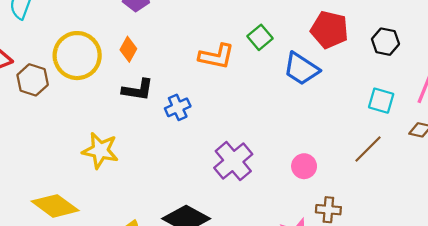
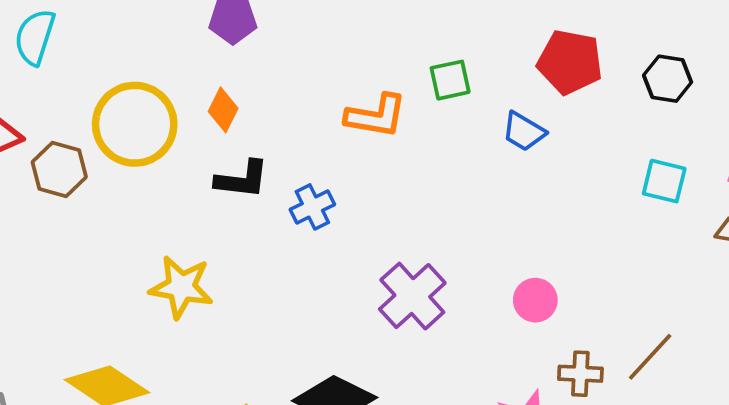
green square: (260, 37) -> (450, 80), turned 30
blue trapezoid: (301, 69) -> (524, 132), size x0.7
brown line: (368, 149) -> (650, 357), moved

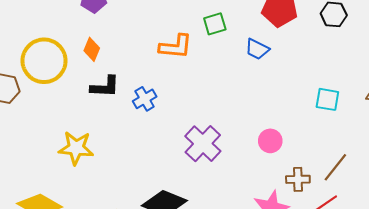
cyan square: (664, 181) -> (327, 99), moved

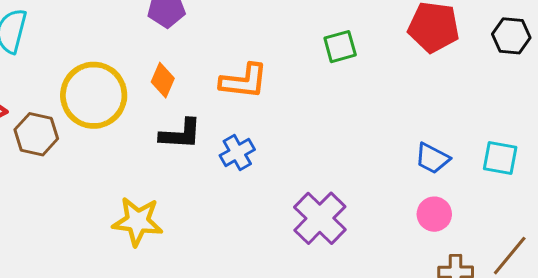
orange L-shape: (176, 47) -> (244, 81), moved
blue trapezoid: (257, 49) -> (432, 158), moved
pink circle: (270, 141) -> (434, 214), moved

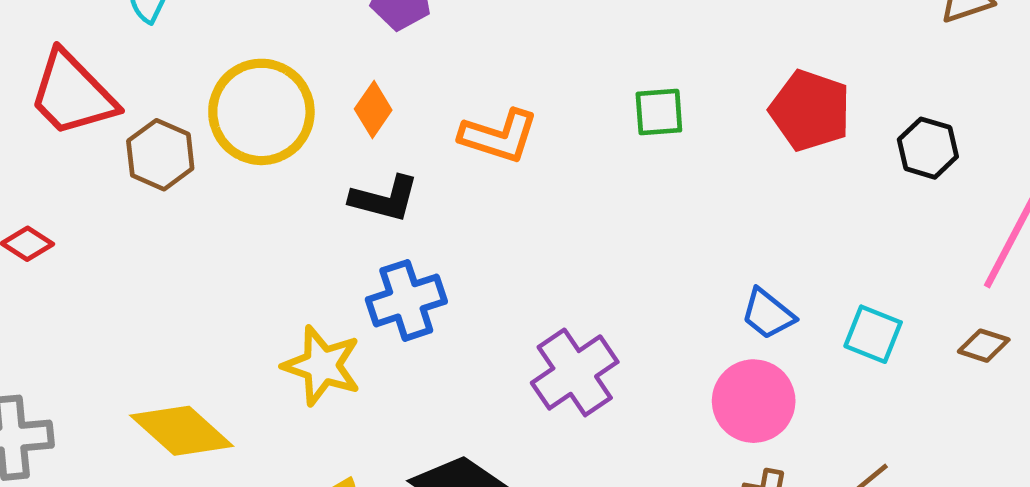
blue cross: (237, 153) -> (406, 300), moved, size x1.4
pink circle: (434, 214) -> (754, 401), size x1.5
yellow star: (138, 221) -> (322, 366), moved

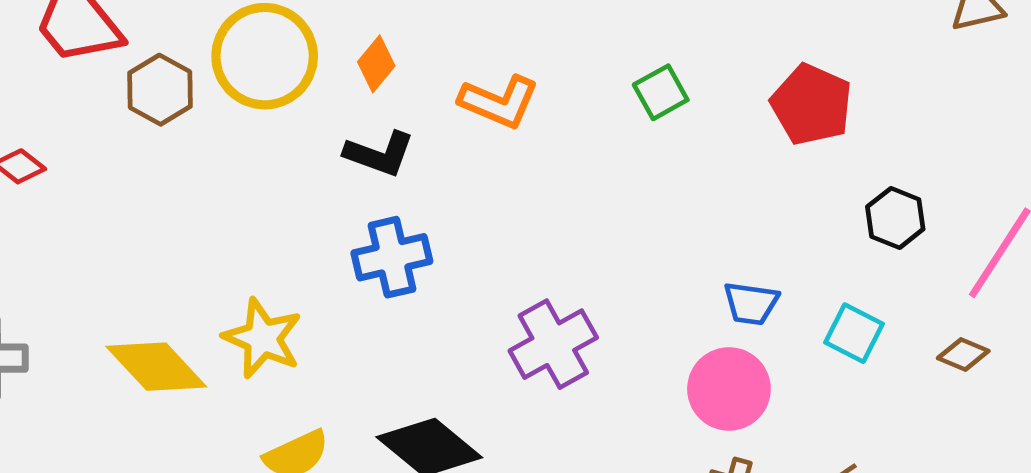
green square: (659, 112) -> (661, 92), turned -30
black hexagon: (928, 148) -> (895, 218), moved
blue trapezoid: (768, 314) -> (751, 303), turned -36
yellow star: (322, 366) -> (263, 338), moved

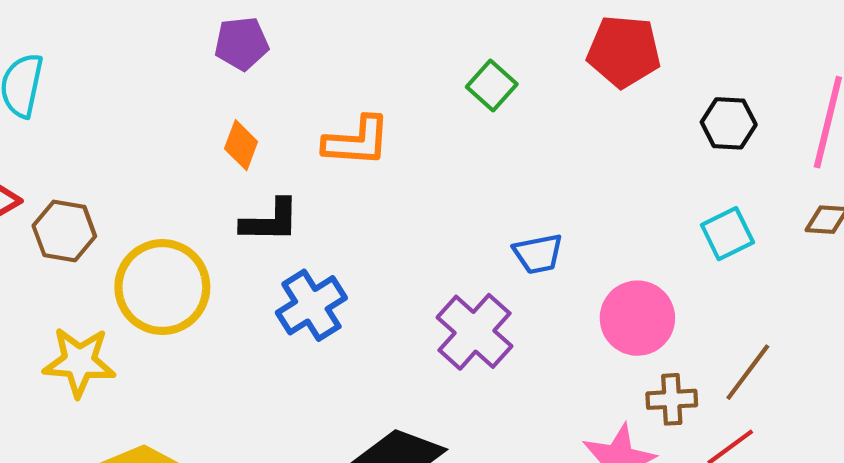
yellow circle: (265, 56) -> (162, 287), moved
blue trapezoid: (751, 303) -> (538, 254), moved
cyan square: (854, 333) -> (727, 234), turned -34
yellow star: (263, 338) -> (79, 362), moved

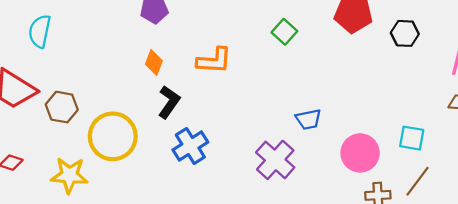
black hexagon: (729, 123) -> (405, 33), moved
black L-shape: (270, 221) -> (169, 102), turned -56
cyan square: (727, 234) -> (412, 138), moved, turned 36

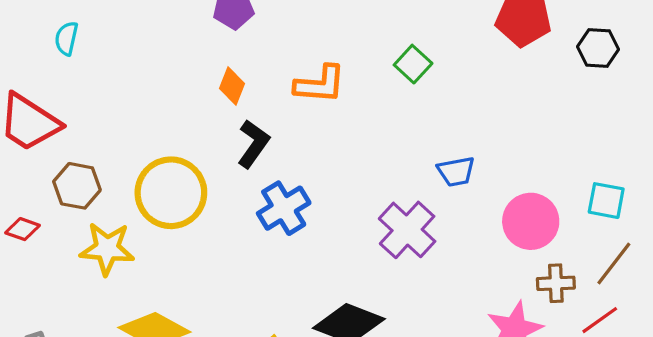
cyan semicircle: (40, 31) -> (66, 38), size x0.7
green square: (284, 32) -> (413, 64), moved
brown hexagon: (62, 107) -> (77, 186), moved

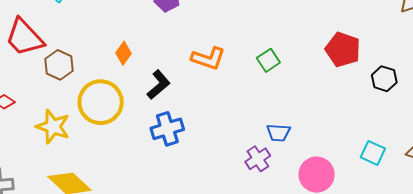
orange diamond: (232, 86) -> (123, 53), moved
brown hexagon: (77, 186) -> (59, 65), moved
cyan square: (606, 201) -> (373, 153), moved
purple cross: (407, 230) -> (258, 159), moved, size x0.7

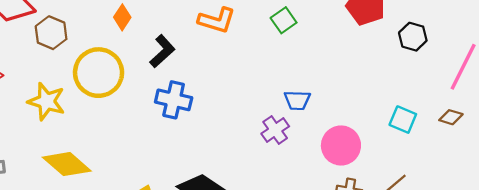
blue cross: (167, 129) -> (174, 100), turned 32

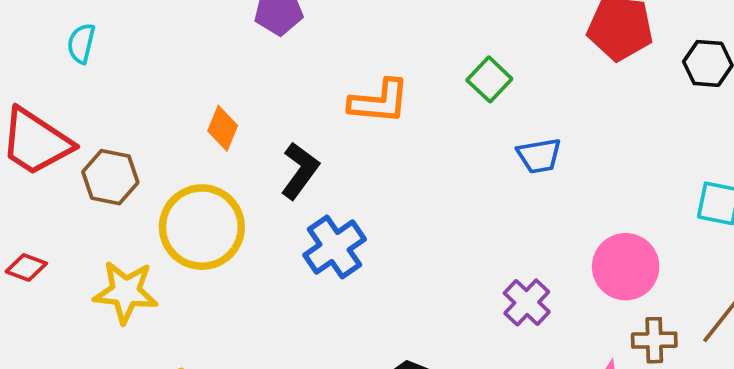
blue cross: (174, 100) -> (335, 247), turned -36
blue trapezoid: (297, 100) -> (539, 156), moved
purple cross: (275, 130) -> (527, 302), moved

